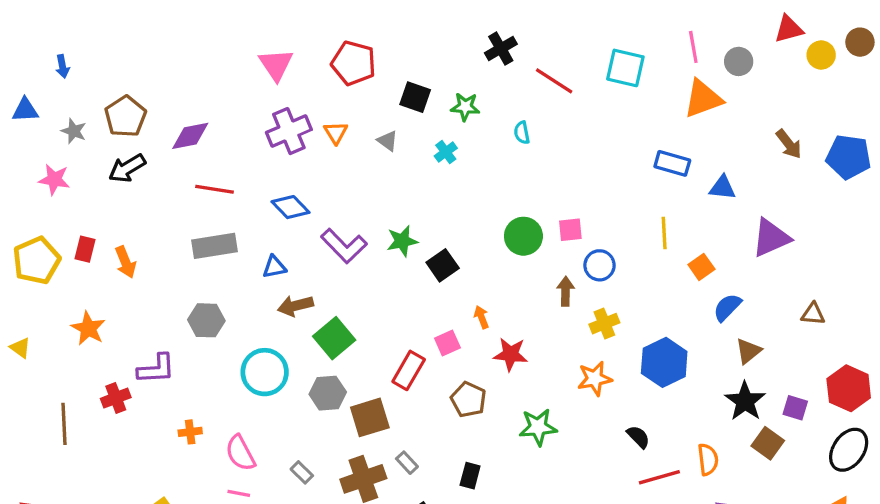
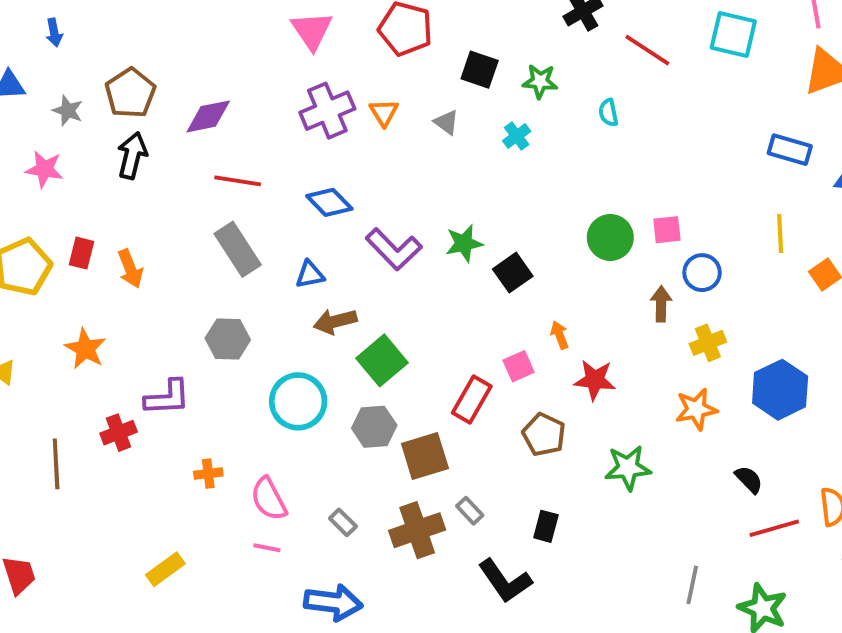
black arrow: (127, 168) -> (132, 156), turned 135
gray rectangle: (214, 246) -> (238, 249), turned 66

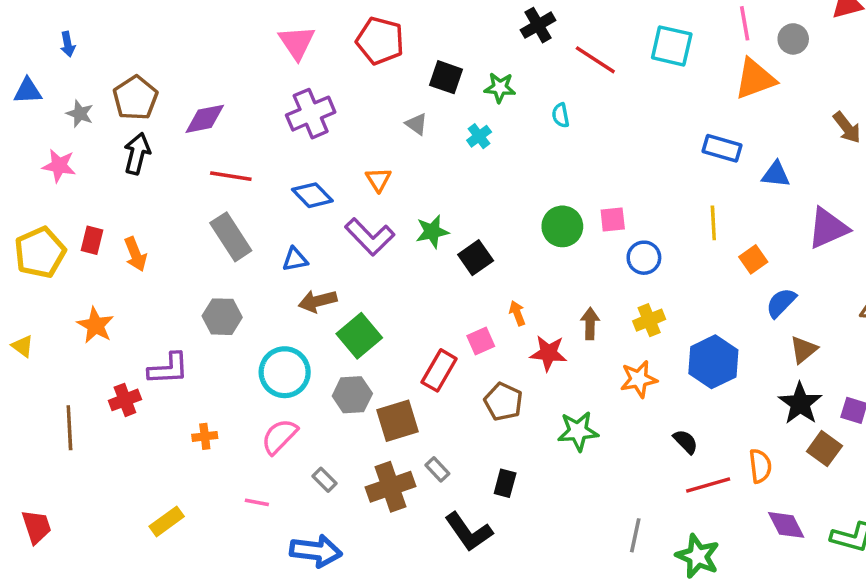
orange triangle: (384, 113) -> (378, 180), moved
brown arrow: (661, 304) -> (590, 324), moved
pink semicircle: (269, 499) -> (279, 436), moved, turned 72

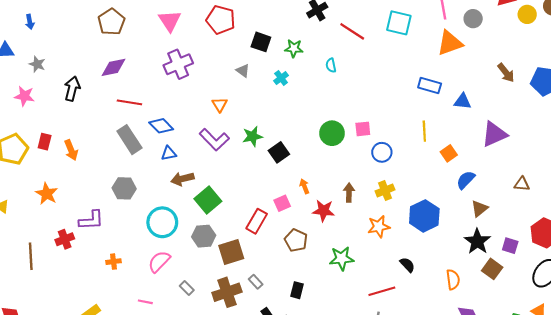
brown pentagon: (135, 98) -> (111, 22), moved
blue diamond: (312, 195) -> (161, 126), moved
red line: (708, 485) -> (382, 291), moved

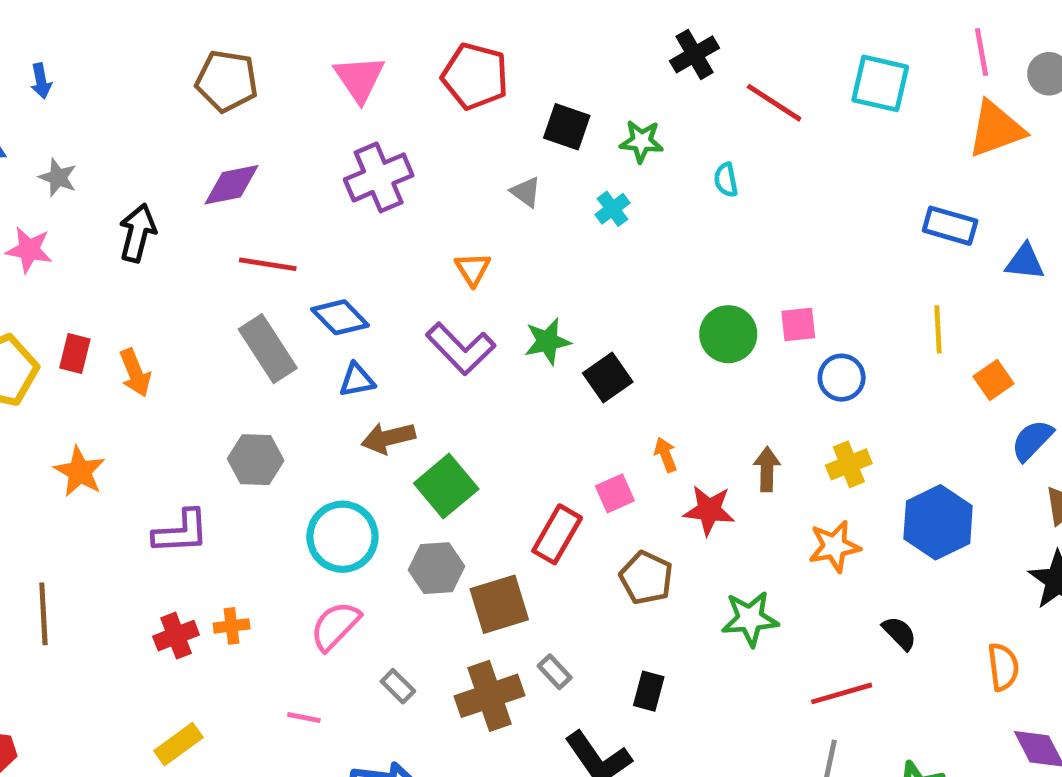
brown pentagon: (111, 22) -> (227, 81), turned -30
red cross: (65, 239) -> (176, 636), moved

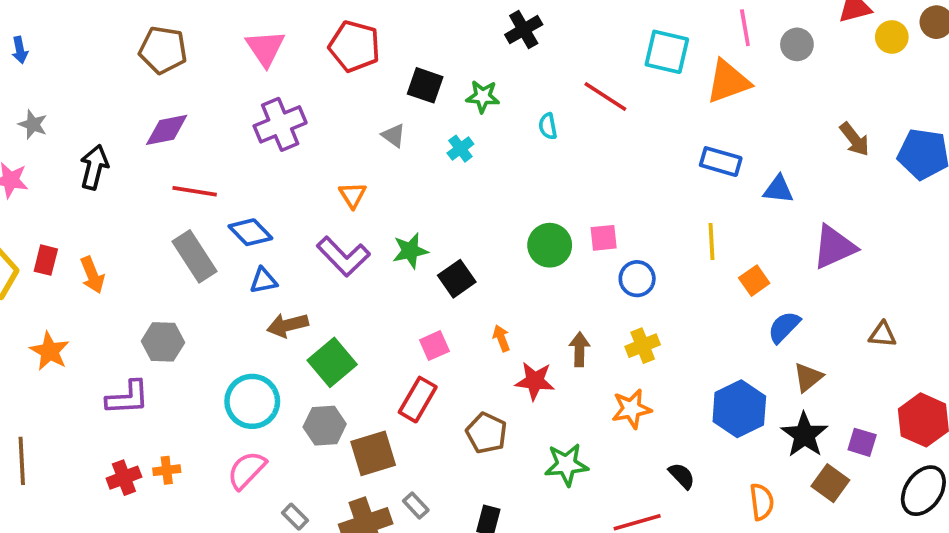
red line: (774, 103) -> (605, 96), moved
orange triangle: (996, 129) -> (728, 82), moved
gray hexagon: (256, 460) -> (163, 342), moved
pink square: (615, 493) -> (434, 346), moved
blue hexagon: (938, 522) -> (739, 409), moved

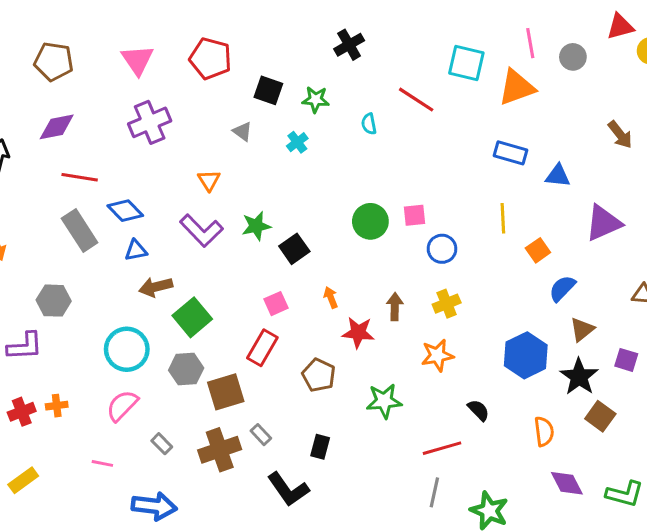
purple square: (862, 442) -> (626, 360), moved

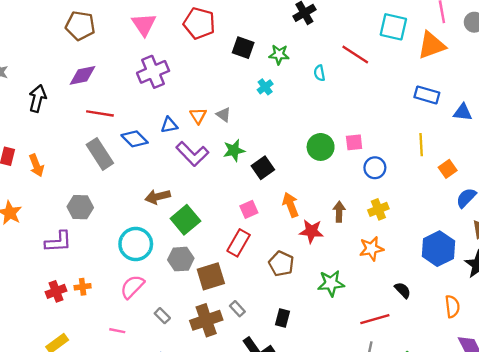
gray triangle: (242, 132) -> (224, 115), moved
blue triangle: (136, 250) -> (169, 125), moved
orange arrow: (331, 297) -> (291, 205), size x1.5

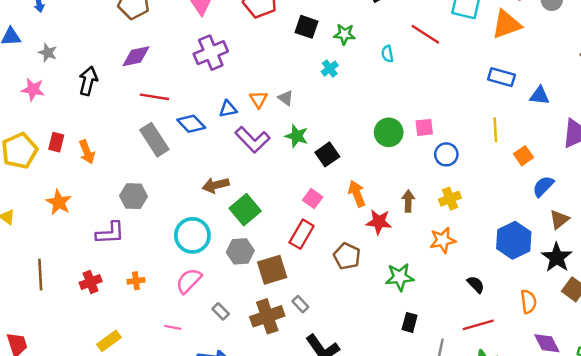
green star: (234, 150) -> (297, 136), turned 30
pink square: (249, 209) -> (313, 199), turned -30
red cross: (56, 291) -> (91, 282), moved
black rectangle: (282, 318) -> (410, 322), moved
red line: (375, 319) -> (478, 325), moved

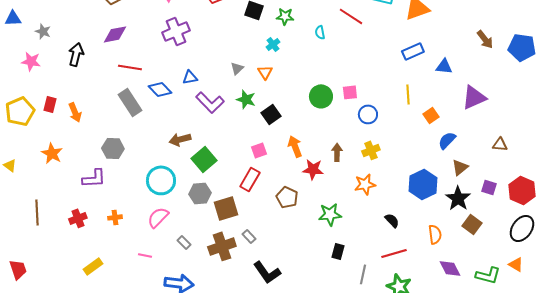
blue rectangle: (501, 77) -> (413, 51), turned -40
gray triangle: (286, 98) -> (237, 68), turned 40
orange triangle: (259, 99) -> (265, 72), moved
pink square: (313, 199) -> (259, 150), turned 35

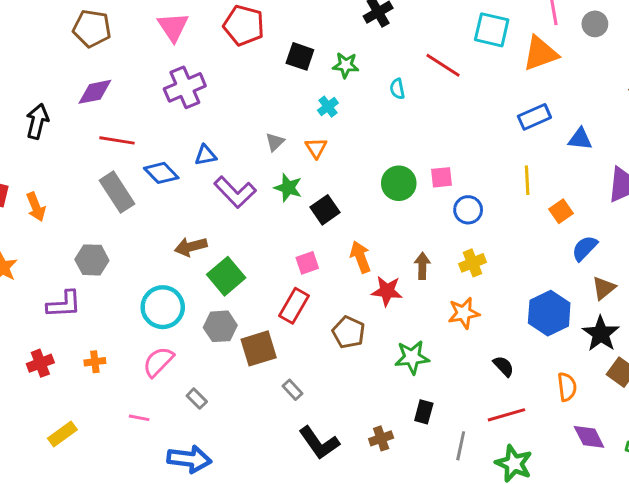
brown cross: (222, 246) -> (381, 438), moved, size x0.6

